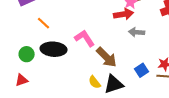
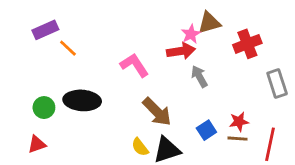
orange line: (44, 23) -> (68, 48), moved
gray arrow: (137, 32) -> (199, 76), turned 56
pink L-shape: (85, 38) -> (134, 65), moved

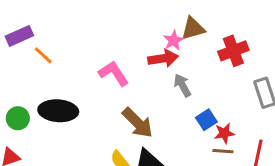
blue square: (206, 130) -> (206, 120), moved

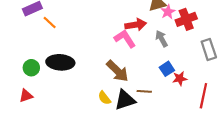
pink star: (173, 40) -> (168, 12), moved
pink L-shape: (114, 73) -> (125, 39), moved
gray arrow: (182, 85) -> (161, 39), moved
brown line: (223, 151) -> (144, 91), moved

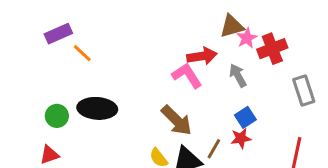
red star: (180, 78) -> (241, 138), moved
brown line: (144, 91) -> (214, 149), turned -64

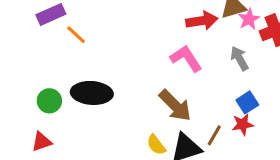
red arrow: (202, 56) -> (202, 21), moved

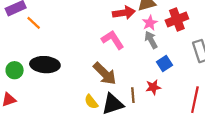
pink star: (249, 19) -> (150, 23), moved
blue square: (247, 102) -> (164, 63), moved
brown line: (214, 135) -> (133, 95), turned -35

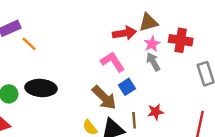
red cross: (177, 19) -> (181, 40), turned 30
blue square: (164, 63) -> (127, 87), moved

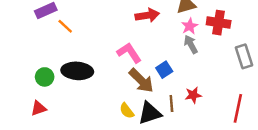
red arrow: (125, 33) -> (147, 15), moved
pink L-shape: (113, 62) -> (129, 53), moved

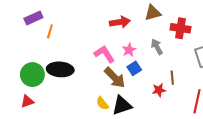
orange line: (65, 26) -> (50, 31), turned 64
pink star: (190, 26) -> (129, 50), moved
green circle: (45, 77) -> (32, 75), size x1.5
brown line: (171, 104) -> (172, 78), moved

